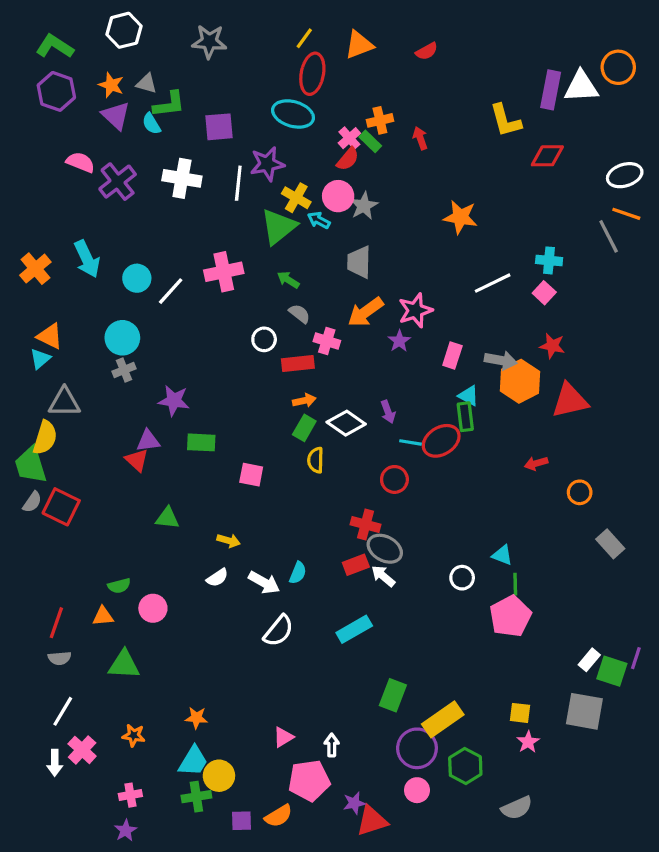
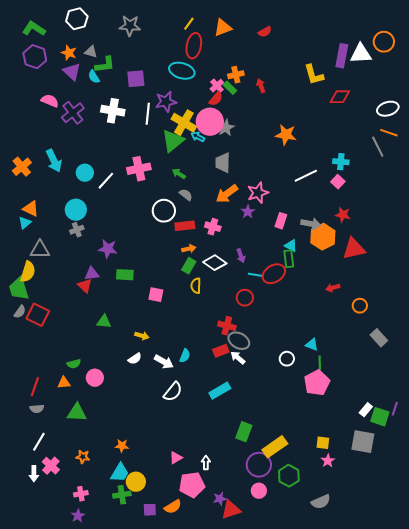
pink circle: (338, 196) -> (210, 122), size x1.4
yellow cross: (296, 198) -> (184, 123), size x1.4
white circle: (264, 339) -> (164, 211), size x1.5
pink cross: (327, 341) -> (213, 227), moved

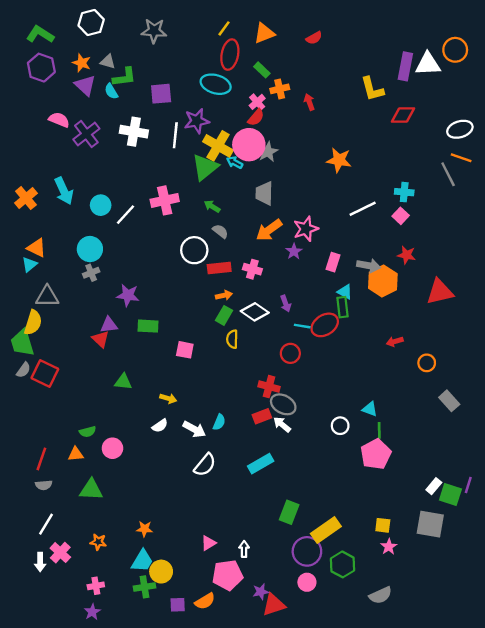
green rectangle: (230, 88) -> (262, 70), moved
red triangle: (354, 249) -> (440, 292), moved

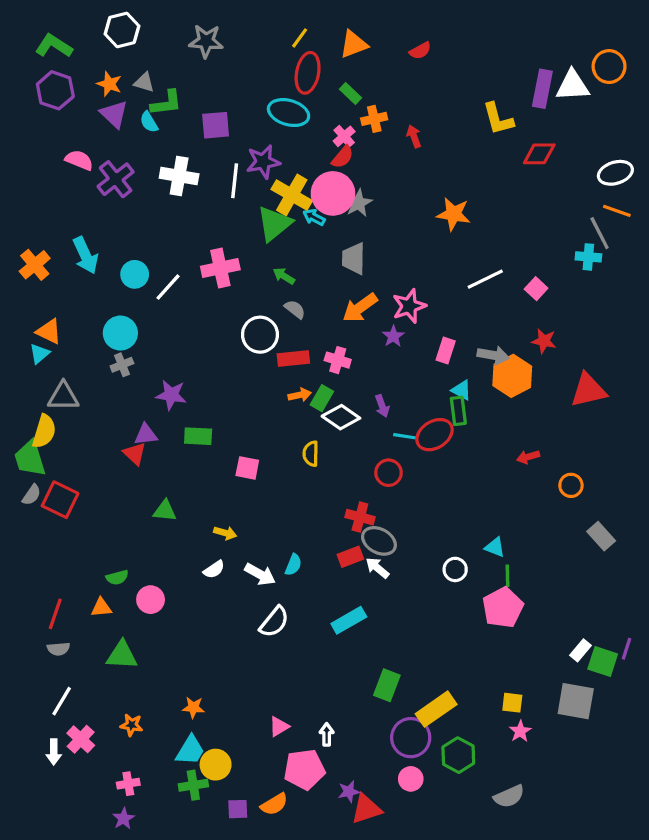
cyan cross: (404, 192) -> (588, 257), moved
green rectangle: (224, 315) -> (322, 398), moved

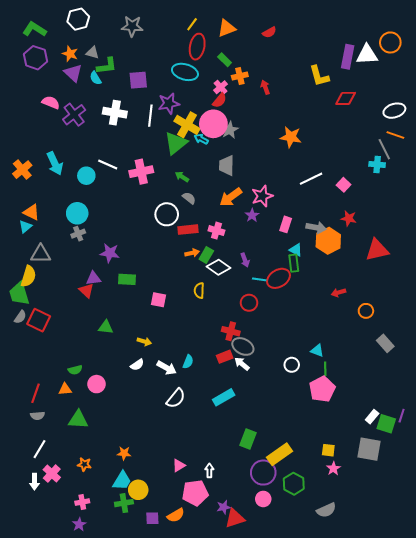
white line: (168, 287) -> (108, 164), moved, turned 72

